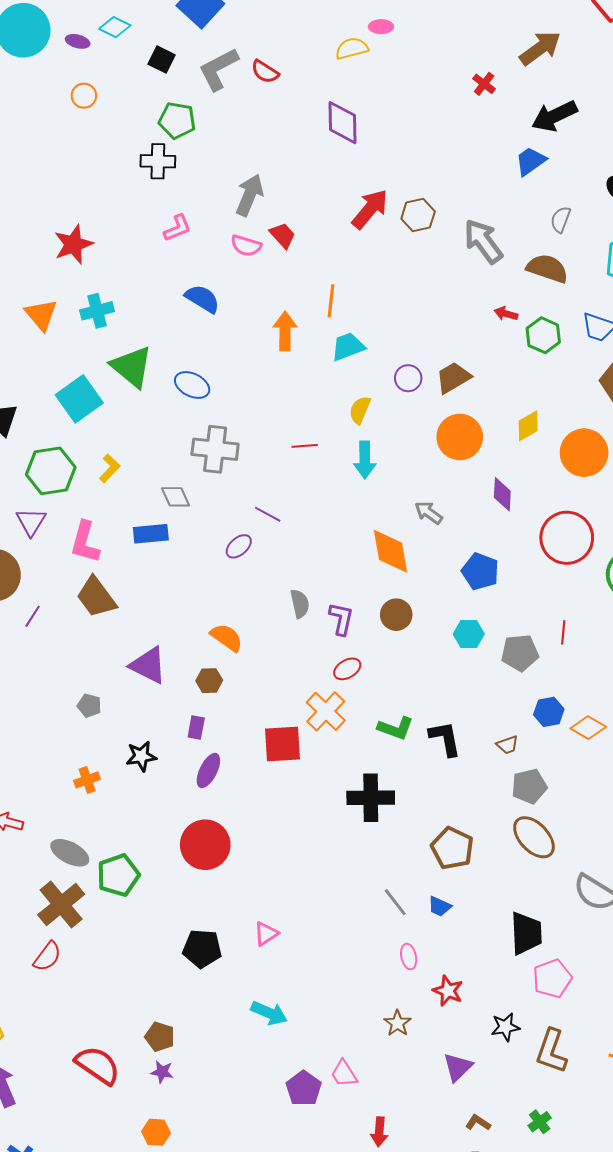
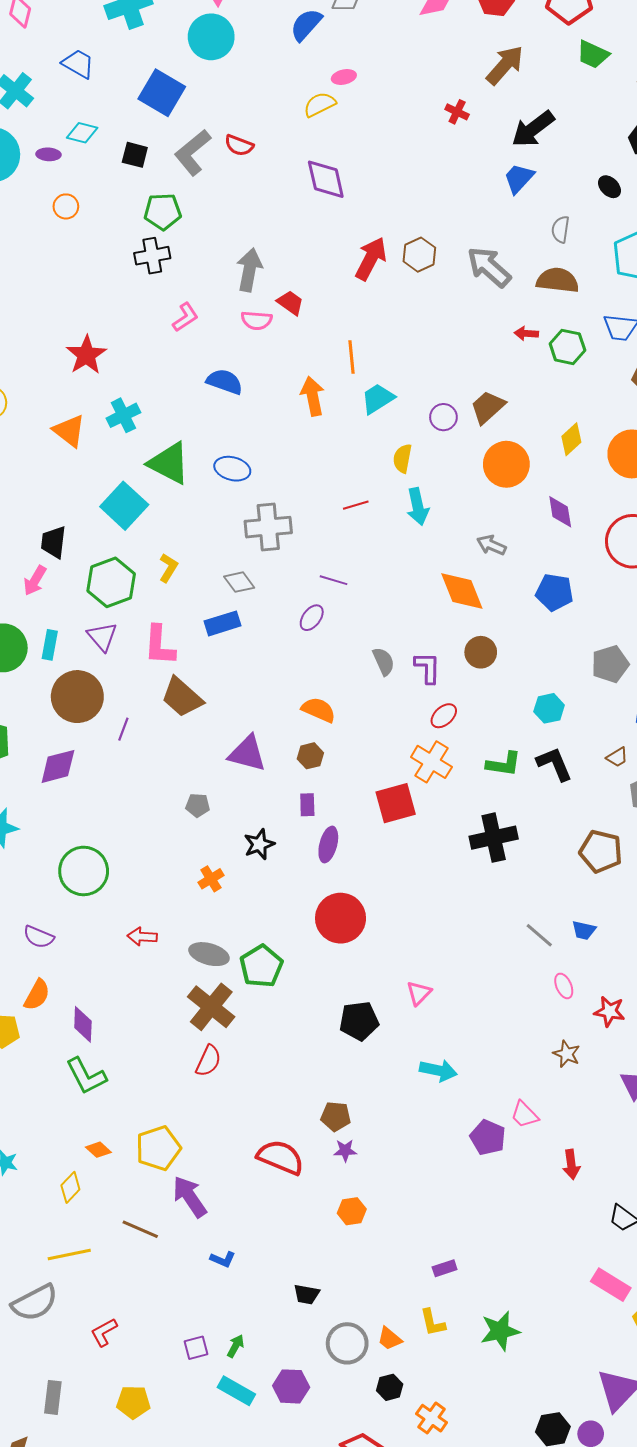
cyan hexagon: (469, 634) -> (549, 708), moved
brown pentagon: (452, 848) -> (601, 851), moved

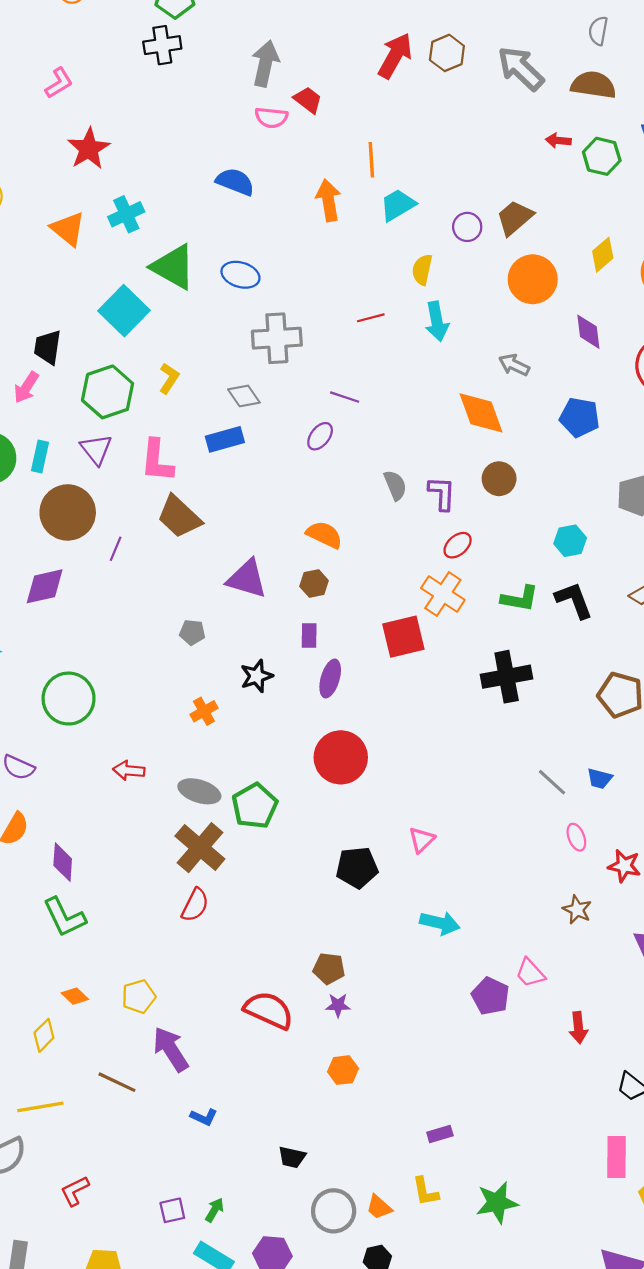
pink L-shape: (185, 317) -> (59, 83), moved
yellow pentagon: (158, 1148) -> (139, 996), size x0.7
pink rectangle: (611, 1285) -> (617, 1157), turned 57

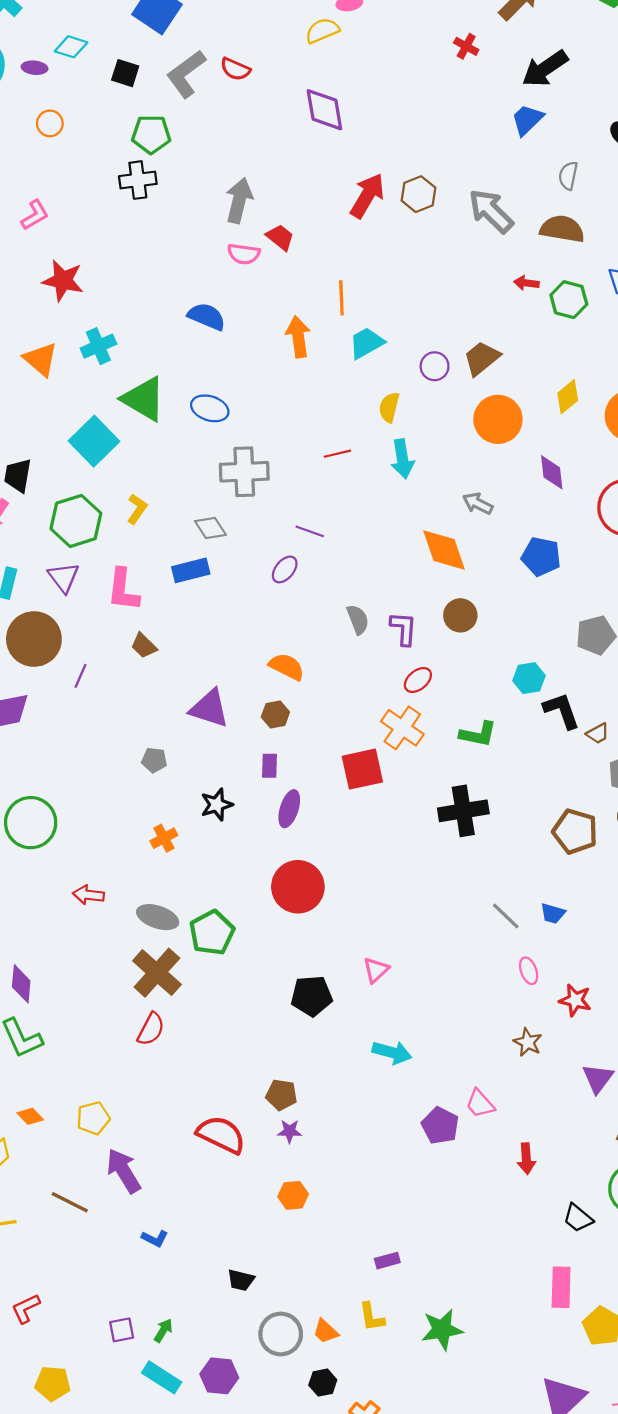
red star: (89, 149) -> (63, 281), turned -30
brown trapezoid: (179, 517) -> (144, 646), size x0.6
black L-shape: (574, 600) -> (562, 711), moved

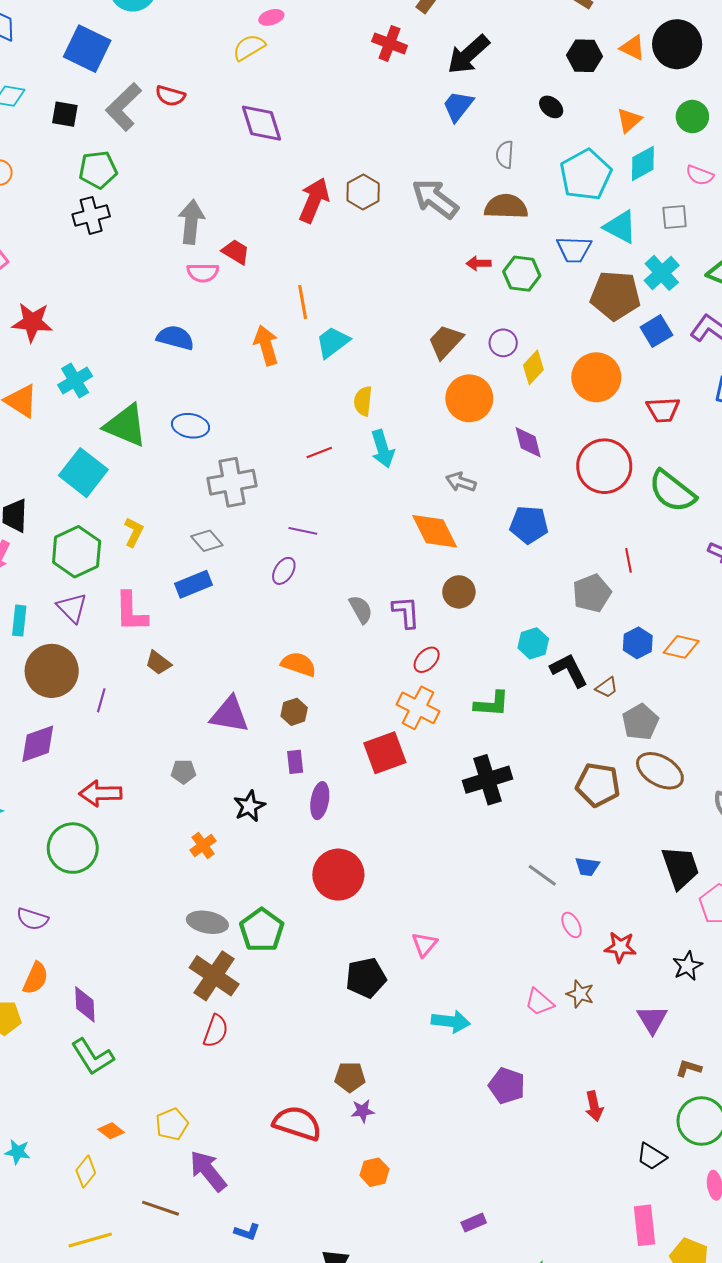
red cross: (466, 46) -> (390, 43), size x1.4
purple circle: (435, 366) -> (503, 343), moved
red arrow: (88, 895) -> (100, 793), moved, size x1.4
pink trapezoid: (480, 1104) -> (539, 1002), moved

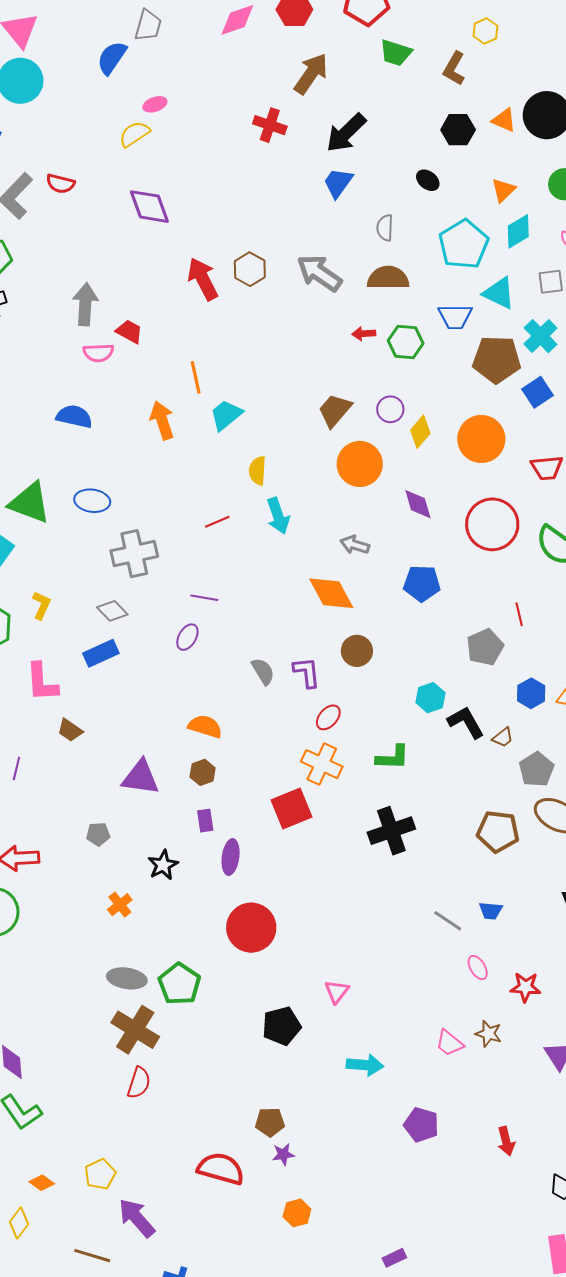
red arrow: (314, 200) -> (203, 279), turned -48

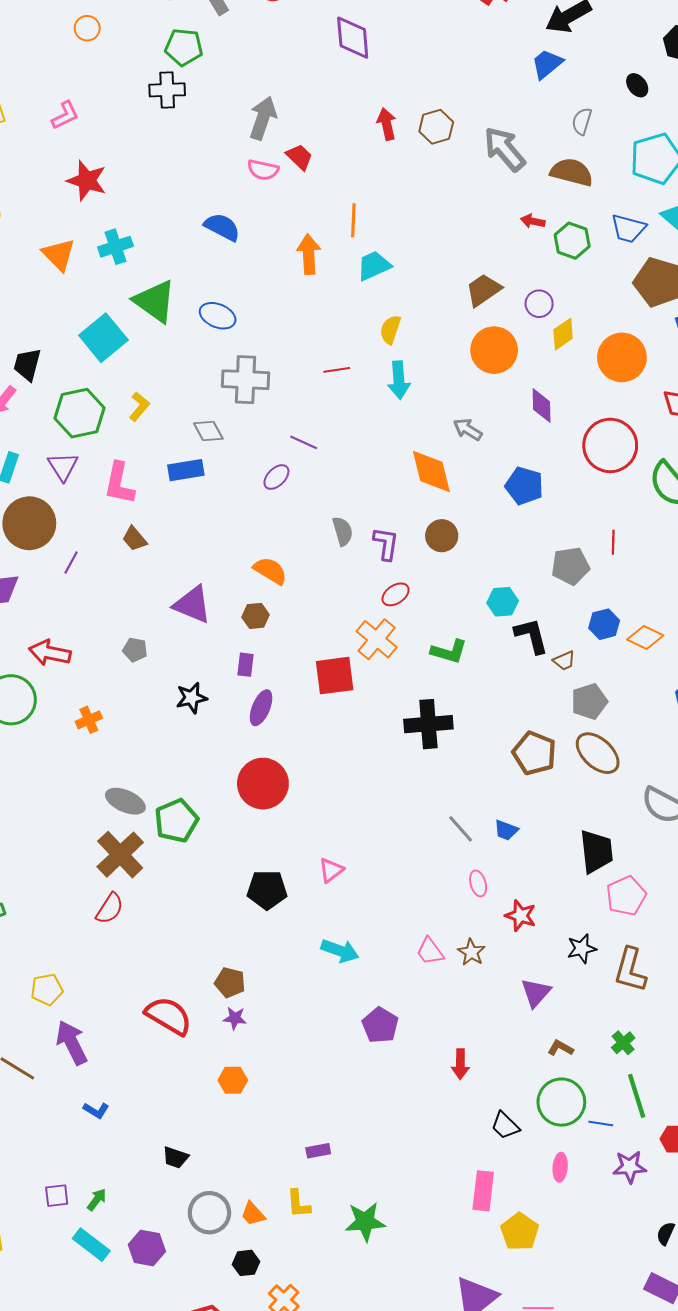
red arrow: (203, 279) -> (387, 124), size x0.7
orange cross: (120, 905) -> (89, 720), moved

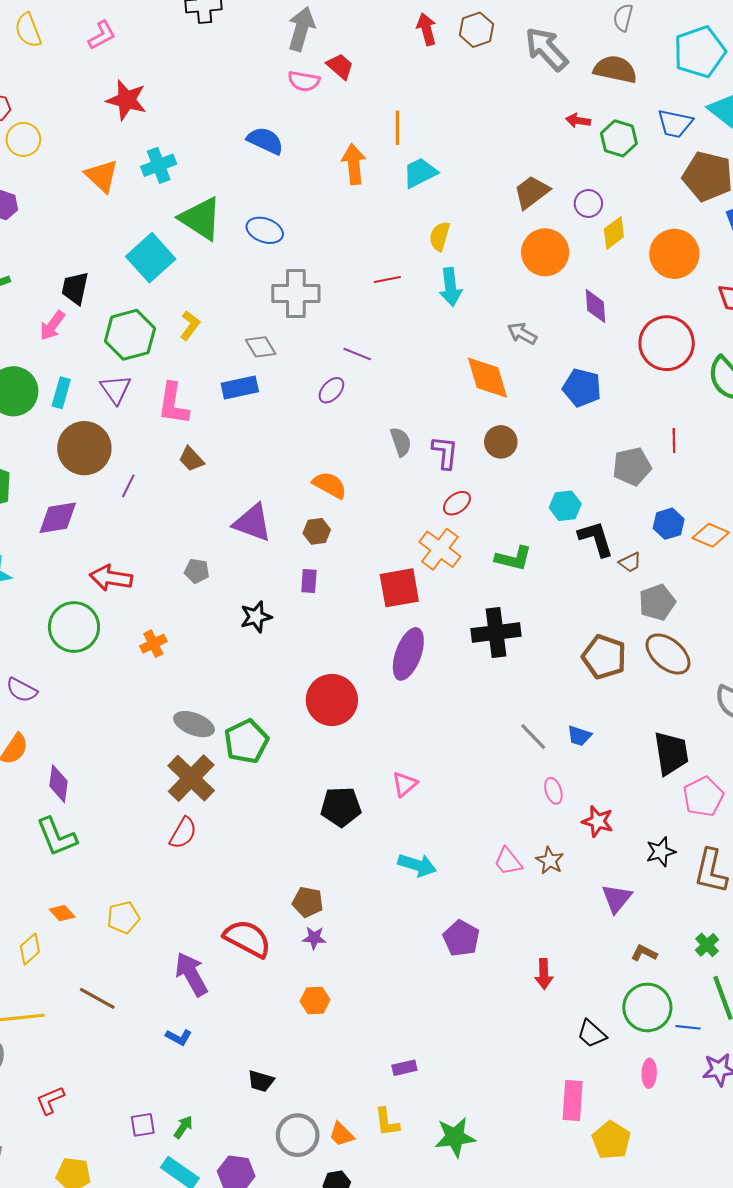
purple ellipse: (261, 708) -> (408, 654), moved, size x1.4
purple arrow: (72, 1043) -> (191, 974), moved

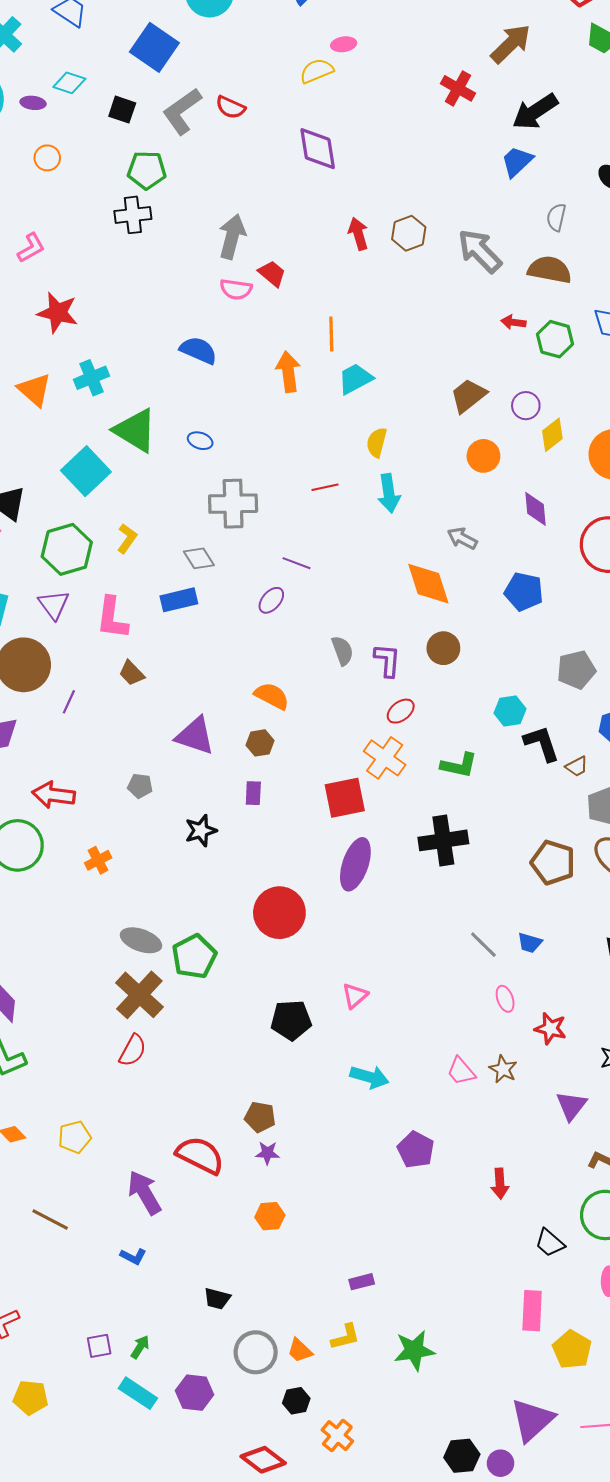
blue ellipse: (265, 230) -> (200, 441), size x0.7
orange circle: (545, 252) -> (483, 456), size x0.7
yellow L-shape: (387, 1122) -> (345, 1337), turned -96

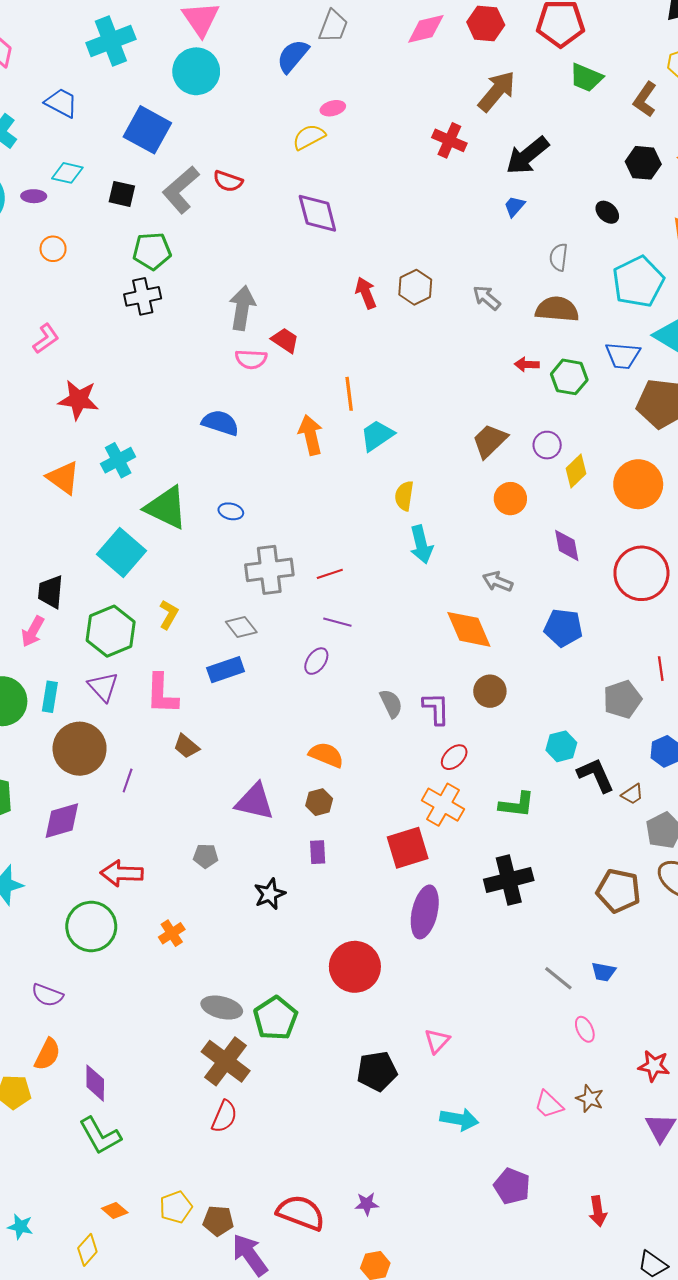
blue trapezoid: (517, 162) -> (514, 206), size x0.7
gray arrow: (480, 251) -> (487, 298), size x0.6
red line: (325, 487) -> (330, 574), moved
red star: (550, 1028) -> (654, 1066), moved
brown pentagon: (260, 1117) -> (218, 1221), moved

